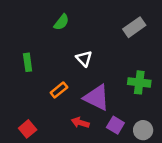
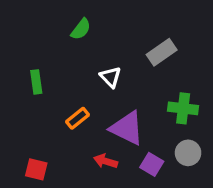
gray rectangle: (134, 27) -> (162, 52), moved
red square: (28, 129) -> (36, 169), turned -36
gray circle: (143, 130) -> (188, 153), moved

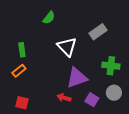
white triangle: (111, 77) -> (67, 47), size x1.5
orange rectangle: (78, 118) -> (19, 71), moved
purple triangle: (127, 128) -> (77, 78), turned -45

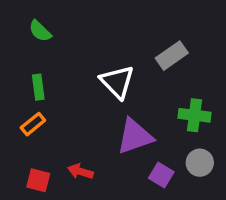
green semicircle: (49, 18) -> (40, 31), moved, turned 96
red arrow: (64, 98) -> (80, 171), moved

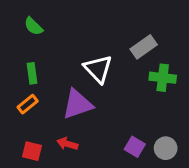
green cross: (195, 115) -> (163, 78), moved
purple triangle: (135, 136) -> (78, 104), moved
gray circle: (200, 163) -> (166, 148), moved

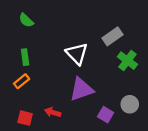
green cross: (163, 78) -> (127, 61), turned 30
purple triangle: (78, 104) -> (81, 89), moved
gray circle: (166, 148) -> (130, 104), moved

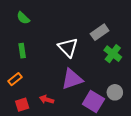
orange rectangle: (22, 81) -> (15, 79), moved
purple square: (106, 115) -> (93, 102), size x1.5
red square: (25, 118) -> (22, 105), turned -32

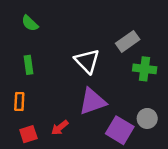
green cross: (113, 54) -> (145, 69), turned -30
orange rectangle: (15, 79) -> (19, 102), turned -48
red arrow: (47, 99) -> (60, 128), turned -56

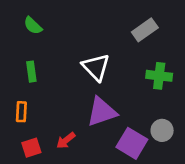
gray rectangle: (128, 41) -> (145, 30), moved

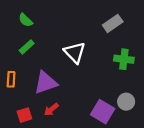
green rectangle: (31, 72) -> (27, 47), moved, turned 56
orange rectangle: (21, 112) -> (11, 79), moved
purple triangle: (102, 112) -> (46, 83), moved

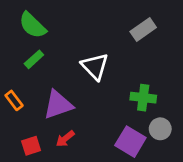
green semicircle: (26, 20) -> (33, 25), size x1.5
green cross: (124, 59) -> (143, 98), moved
orange rectangle: (11, 79) -> (14, 100), turned -40

